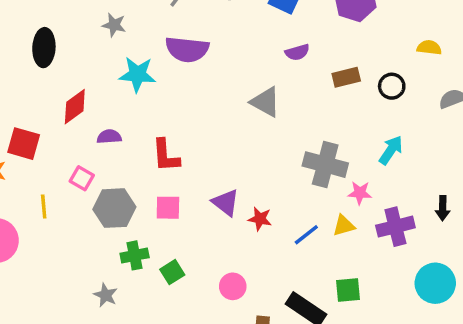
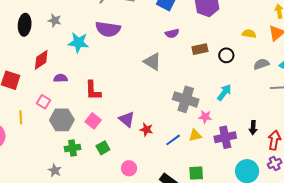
gray star: (114, 25) -> (55, 20), moved
pink square: (168, 208) -> (93, 121), turned 35
green square: (172, 272) -> (103, 148), moved

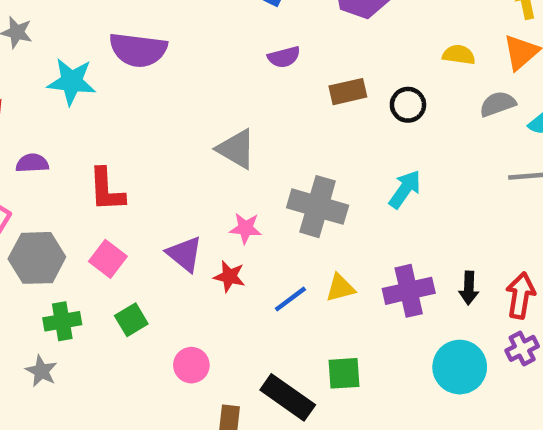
gray triangle: (152, 62) -> (236, 149), moved
gray semicircle: (261, 64) -> (498, 104), moved
pink star: (205, 117) -> (246, 228), moved
black arrow: (253, 128) -> (469, 288), moved
gray star: (55, 170) -> (41, 371), moved

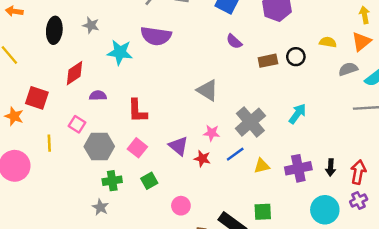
purple semicircle: (284, 57) -> (234, 41), turned 56
black circle: (408, 105) -> (296, 57), moved
gray cross: (318, 207) -> (250, 122), turned 32
blue line: (290, 299) -> (235, 154), moved

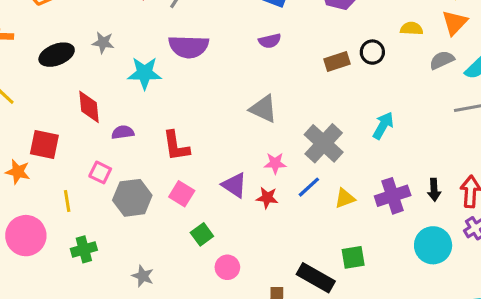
black ellipse: (54, 30) -> (57, 55), turned 70
purple semicircle: (234, 41) -> (270, 41), moved, turned -49
red diamond: (74, 73) -> (89, 107), turned -55
green cross: (112, 181) -> (84, 249), moved
pink circle: (181, 206) -> (227, 267), moved

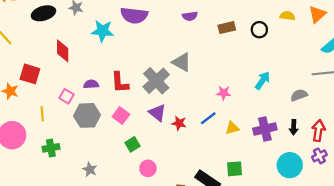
gray semicircle: (442, 60) -> (299, 95), moved
brown rectangle: (337, 61) -> (227, 28), moved
purple semicircle: (123, 132) -> (91, 84), moved
gray cross: (324, 143) -> (156, 81), moved
pink star: (275, 163) -> (224, 93), moved

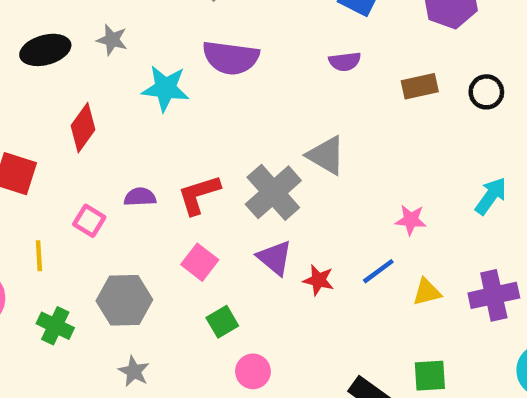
red diamond: (63, 51) -> (83, 128), turned 35
red L-shape: (120, 83) -> (199, 195), turned 75
gray hexagon: (87, 115) -> (124, 300), moved
green cross: (51, 148) -> (55, 326), turned 35

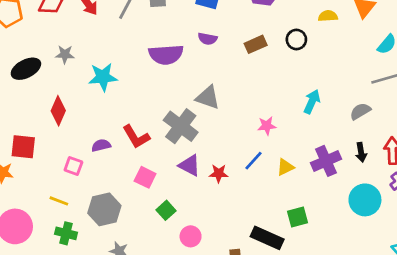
purple semicircle: (231, 58) -> (166, 55), moved
purple semicircle: (345, 62) -> (208, 39), turned 30
red L-shape: (199, 195) -> (136, 137), turned -92
yellow line: (39, 256) -> (59, 201), moved, turned -54

